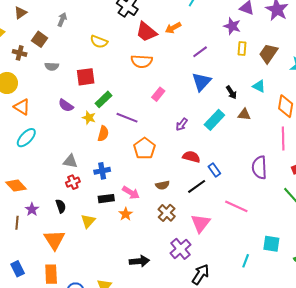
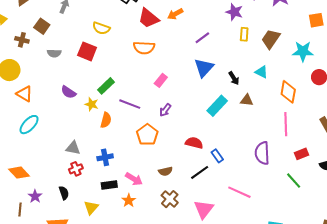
red square: (86, 77) -> (87, 51), moved, turned 30
purple arrow: (182, 124) -> (165, 110), moved

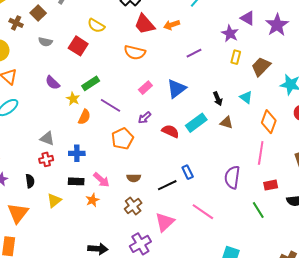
blue triangle: (204, 68) -> (177, 89), moved
red semicircle: (194, 143) -> (170, 131), moved

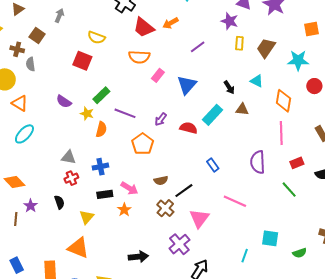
gray semicircle: (45, 42) -> (30, 64), moved, turned 80
pink rectangle: (145, 88) -> (158, 75), moved
black line: (167, 185) -> (184, 191), moved
orange triangle: (18, 213) -> (78, 248), moved, turned -35

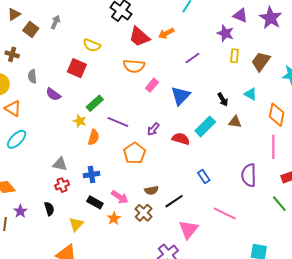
brown square: (37, 36) -> (31, 29), moved
gray semicircle: (30, 64) -> (32, 76), moved
purple semicircle: (64, 101) -> (53, 94), moved
black rectangle: (105, 194) -> (95, 202), turned 35
brown cross: (165, 208) -> (144, 213), moved

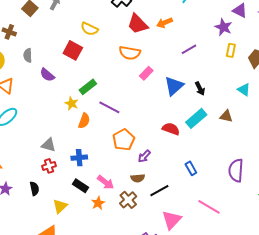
black arrow: (223, 99) -> (200, 89), moved
purple arrow: (153, 129) -> (144, 156), moved

